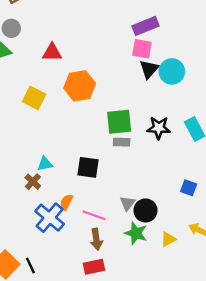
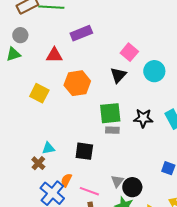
purple rectangle: (145, 26) -> (81, 33), moved
pink square: (142, 49) -> (129, 52), turned 30
black triangle: (149, 69) -> (118, 75), moved

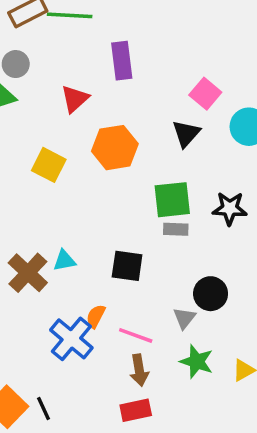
purple rectangle: (81, 33) -> (122, 61), turned -75
red triangle: (54, 55) -> (75, 99), turned -42
brown cross: (38, 163) -> (28, 273), moved, size x1.6
black circle: (132, 187) -> (211, 294), moved

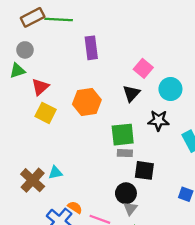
red triangle: (75, 99) -> (40, 87), moved
black star: (230, 208) -> (158, 121), moved
black square: (127, 266) -> (144, 170), moved
black circle: (211, 294) -> (126, 193), moved
orange semicircle: (96, 316) -> (75, 207), turned 96

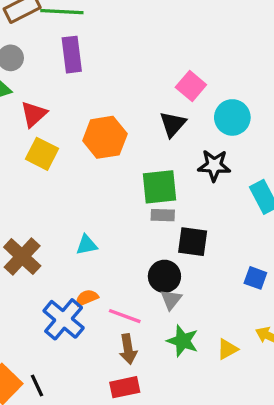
purple rectangle: (91, 48) -> (72, 55), moved
cyan triangle: (55, 173) -> (87, 245), moved
orange semicircle: (75, 207) -> (87, 298), turned -56

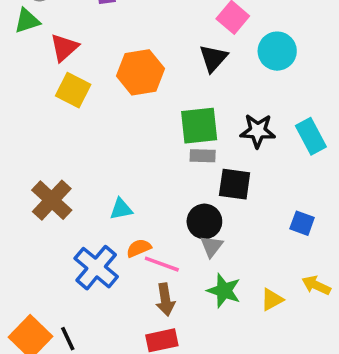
black star: (214, 165) -> (258, 131), moved
cyan triangle: (87, 245) -> (121, 209), moved
orange semicircle: (87, 298) -> (139, 248), moved

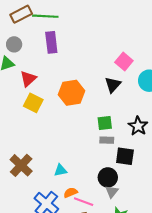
green square: (199, 126) -> (105, 123), size x0.7
black star: (258, 131) -> (138, 126), turned 30

